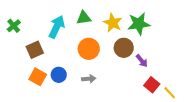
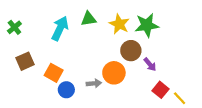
orange circle: (89, 49) -> (114, 73), moved
brown square: (35, 50) -> (25, 61), moved
blue circle: (59, 75) -> (66, 90), moved
orange square: (38, 77) -> (54, 73), moved

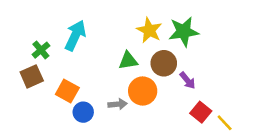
green triangle: (89, 19) -> (128, 61), moved
green cross: (14, 27) -> (41, 50), moved

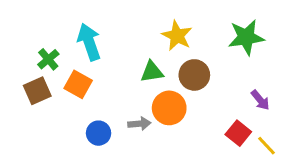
green star: (184, 32) -> (246, 37), moved
cyan arrow: (75, 36) -> (89, 42), turned -44
purple arrow: (188, 80) -> (260, 100), moved
orange square: (67, 91) -> (78, 84), moved

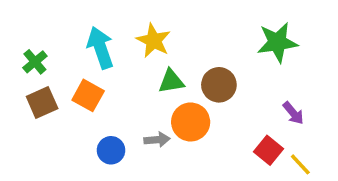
yellow star: (177, 36) -> (153, 41), moved
green cross: (48, 59) -> (35, 62), moved

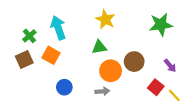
yellow star: (153, 41) -> (105, 19), moved
green cross: (35, 62) -> (29, 36), moved
brown circle: (219, 85) -> (134, 62), moved
gray arrow: (157, 140) -> (102, 91), moved

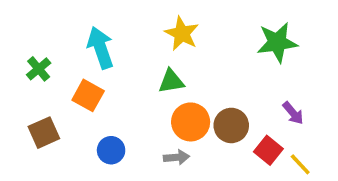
green cross: (29, 36) -> (39, 69), moved
brown square: (24, 59) -> (44, 133), moved
brown circle: (134, 62) -> (231, 125), moved

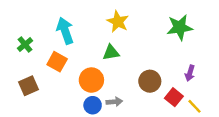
purple arrow: (293, 113) -> (190, 73), turned 56
orange circle: (191, 122) -> (91, 80), moved
blue circle: (111, 150) -> (93, 105), moved

